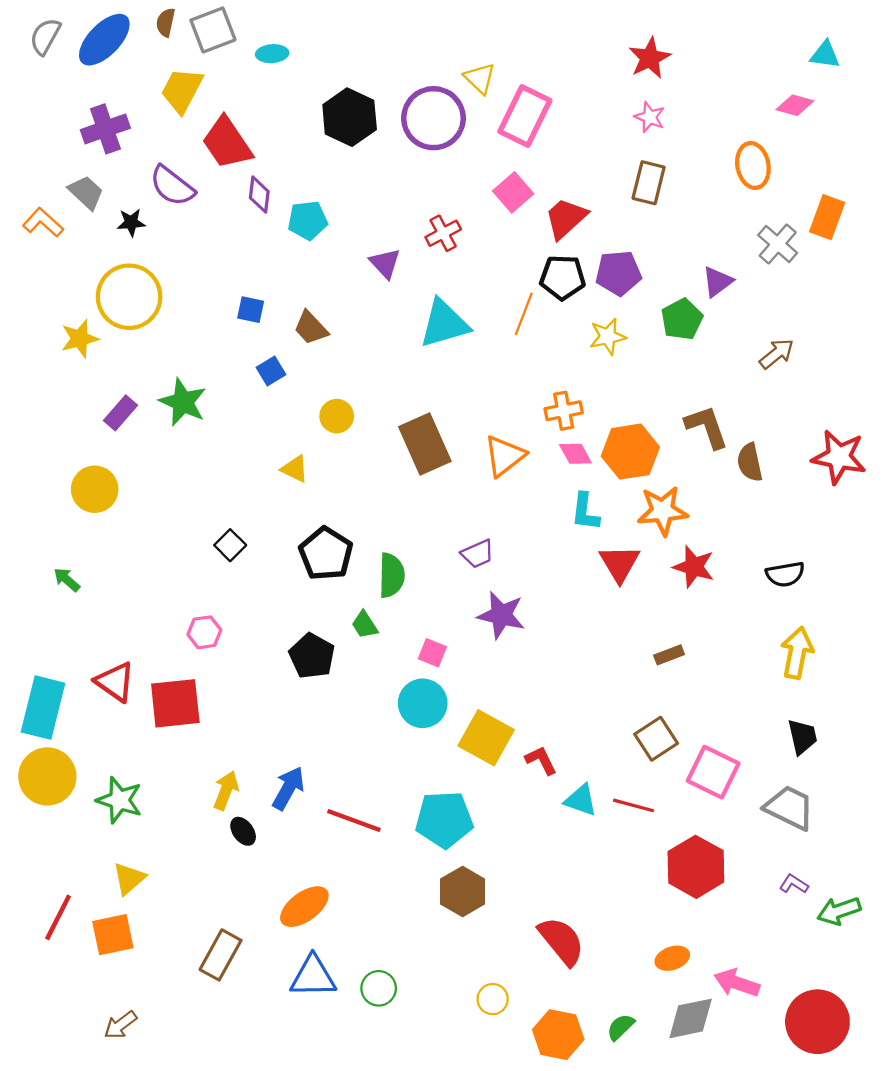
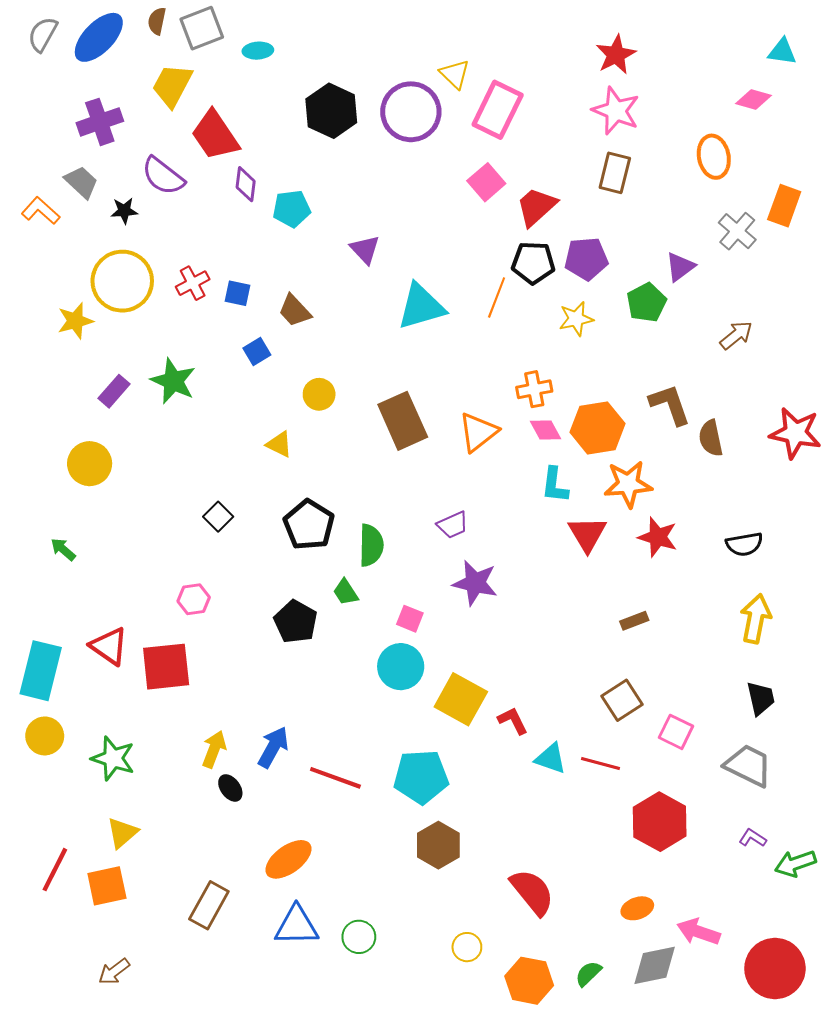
pink star: (650, 117) -> (616, 111), size x1.6
red cross: (443, 233) -> (193, 283), moved
pink square: (713, 772) -> (676, 732), size x0.7
yellow circle: (47, 776) -> (45, 736), size x0.7

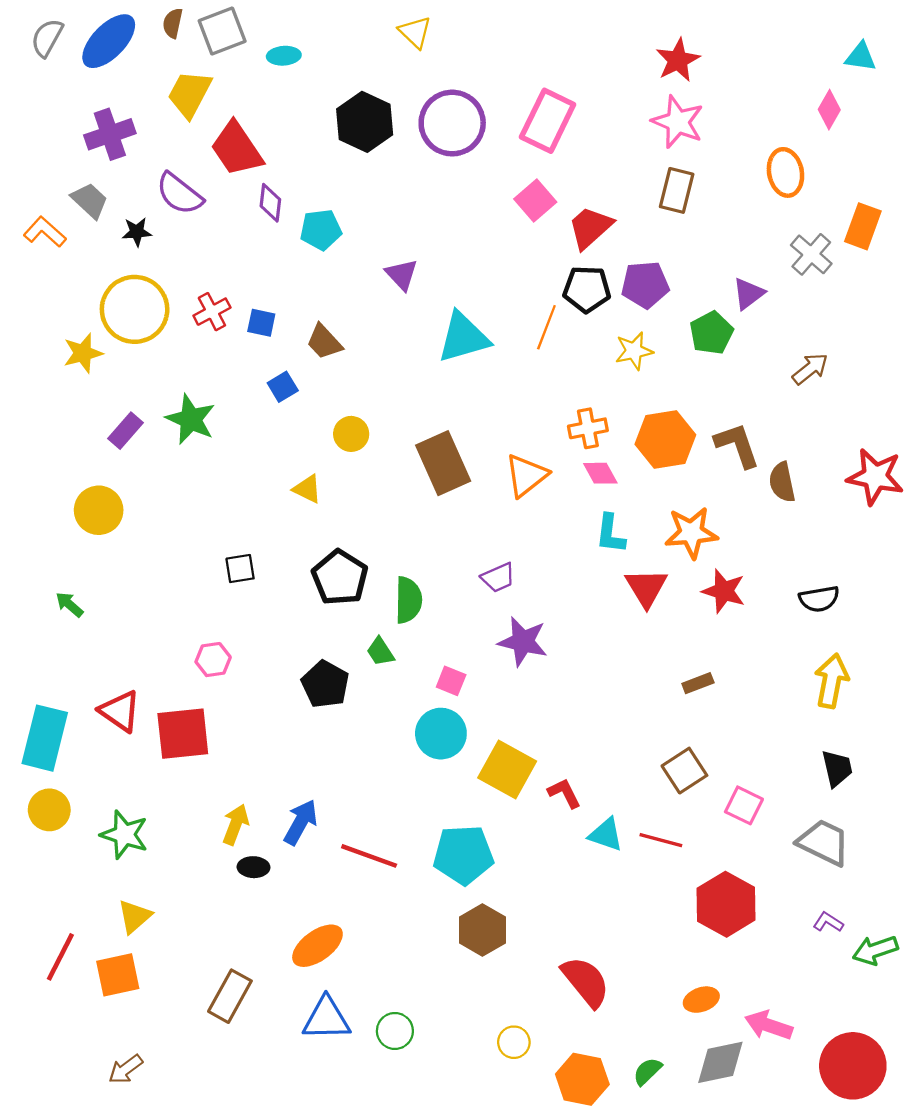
yellow triangle: (455, 74) -> (415, 32), moved
pink diamond: (754, 100) -> (829, 110), turned -76
orange hexagon: (598, 428) -> (665, 440), moved
black square: (218, 517) -> (240, 569), turned 36
black ellipse: (230, 788) -> (253, 867), turned -52

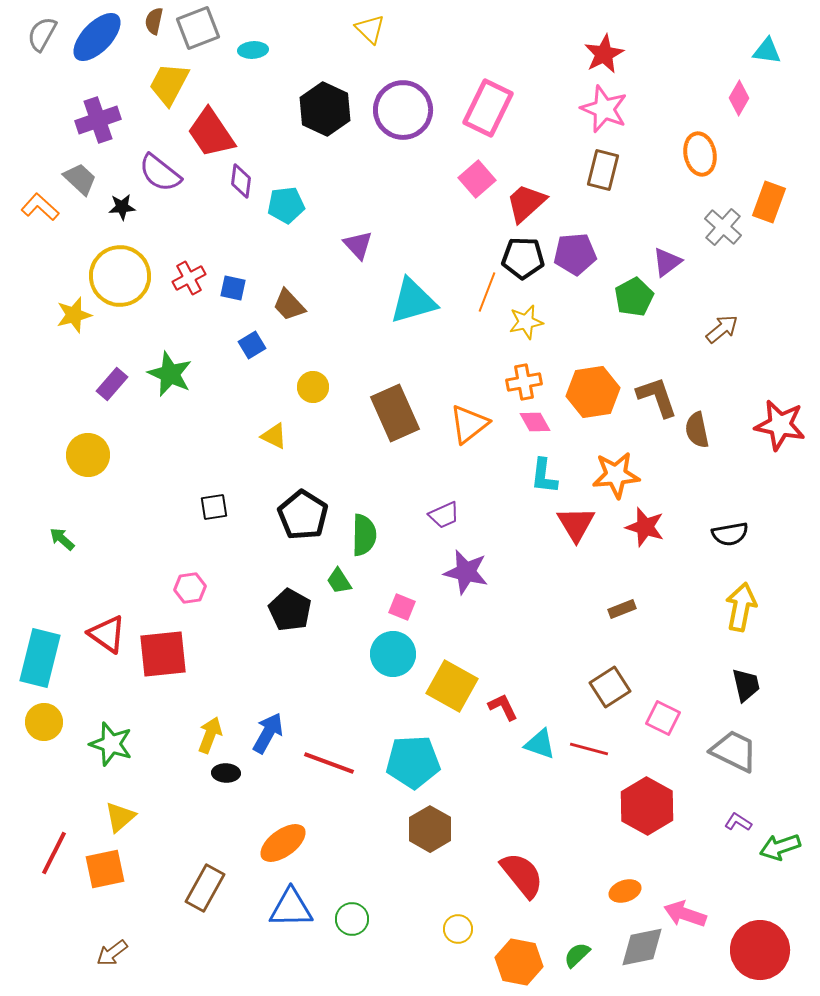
yellow star: (634, 351) -> (526, 322), moved

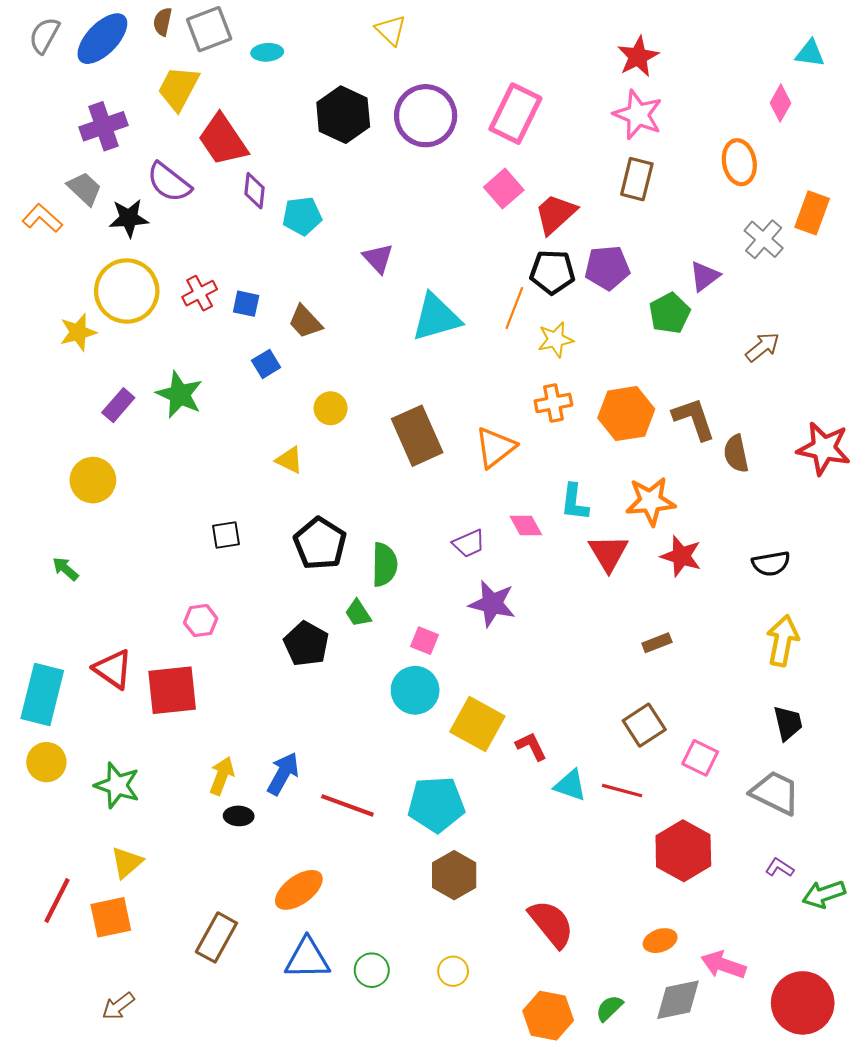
black star: (122, 207) -> (129, 218), size x1.4
pink diamond: (535, 422) -> (526, 526), moved
yellow circle: (458, 929) -> (453, 971), moved

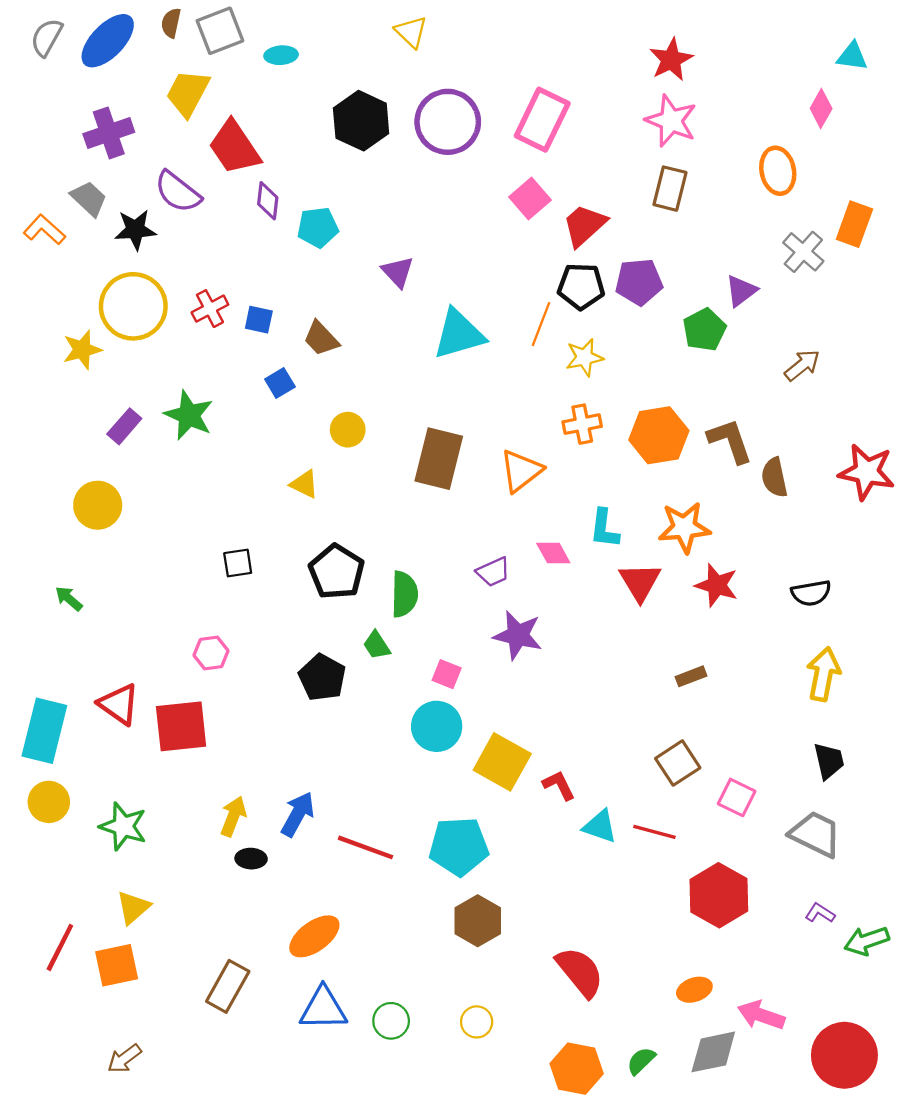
brown rectangle: (417, 436) -> (439, 459), turned 38

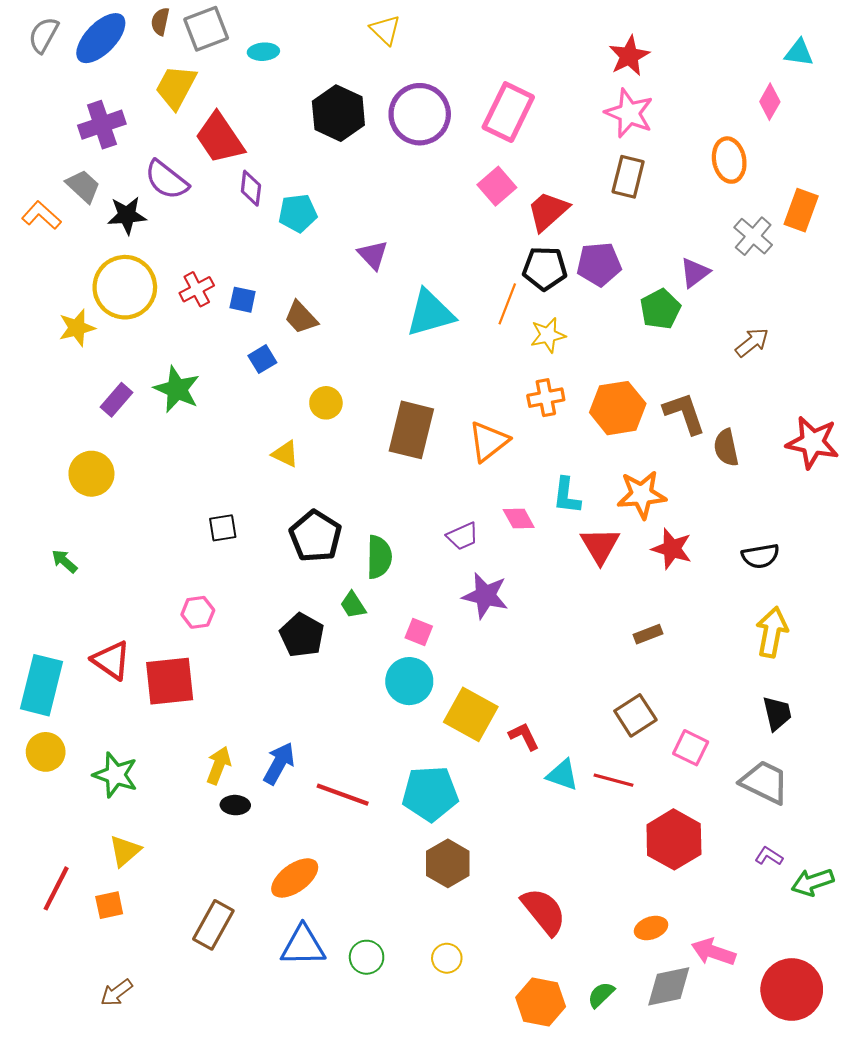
orange square: (117, 965) -> (109, 905), size x0.7

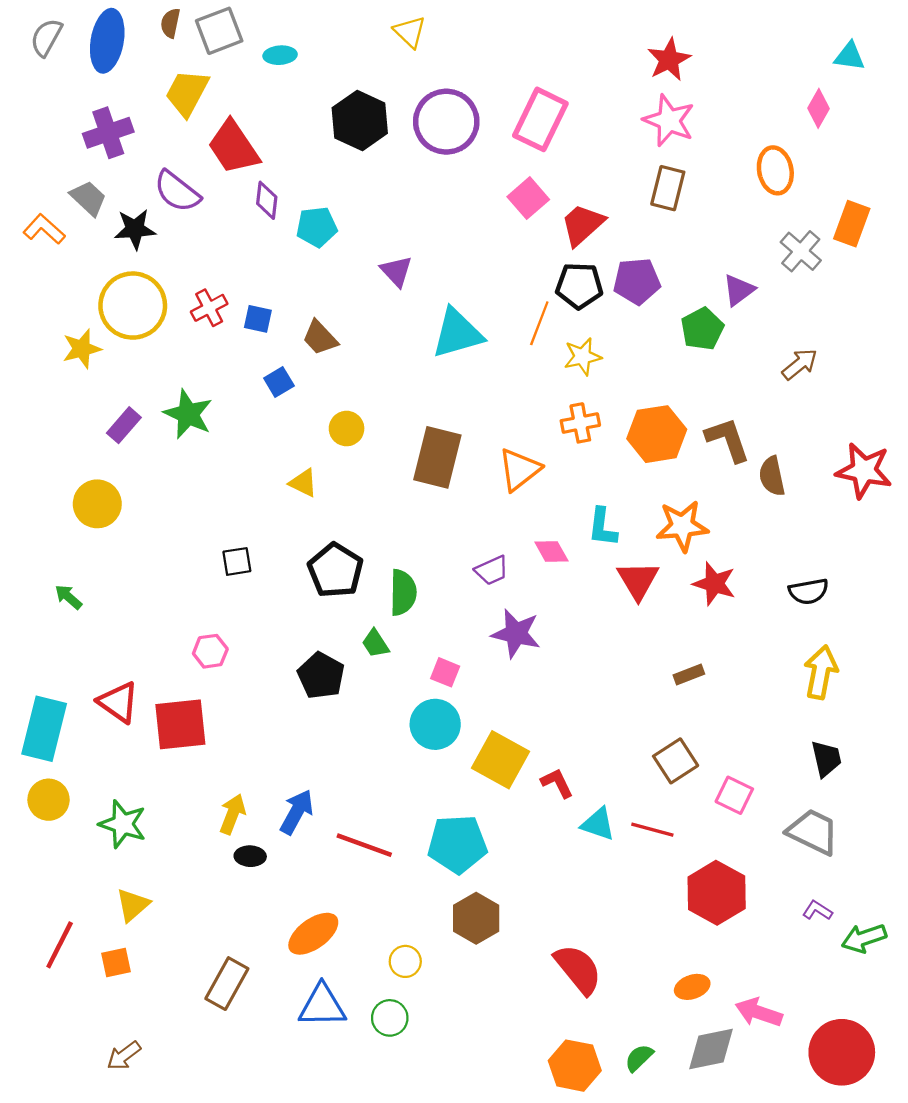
blue ellipse: (101, 38) -> (107, 41), turned -34
yellow circle: (447, 958) -> (405, 961), moved

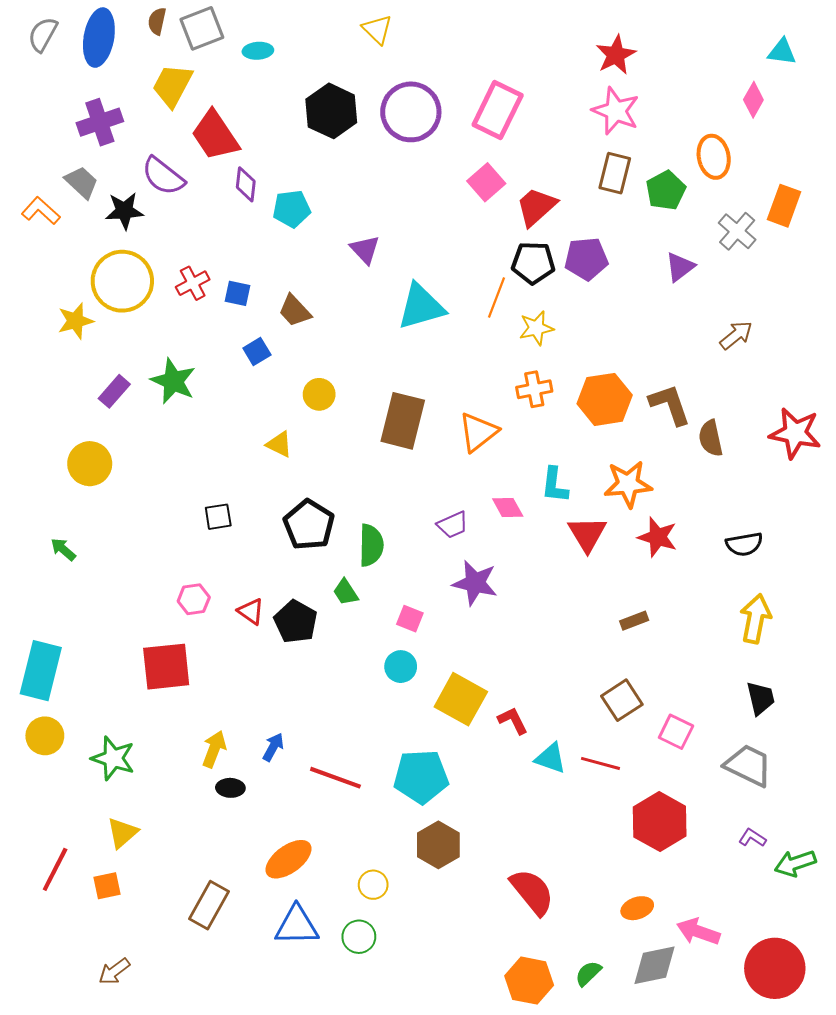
green pentagon: (702, 329) -> (666, 190), moved
red triangle: (118, 702) -> (251, 611), moved, size x0.7
cyan circle: (435, 724) -> (401, 667), size x0.7
blue arrow: (297, 812) -> (273, 747), size x0.7

